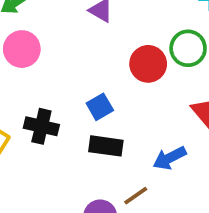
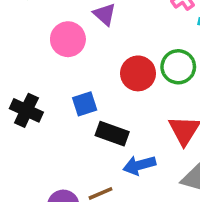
pink circle: (22, 49) -> (68, 39), moved
black rectangle: (106, 146) -> (112, 134), moved

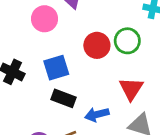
blue square: (85, 104) -> (56, 68), size x1.4
black rectangle: (112, 134) -> (63, 98), moved

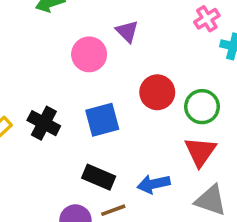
green circle: (127, 41) -> (202, 107), moved
black rectangle: (63, 98) -> (99, 177), moved

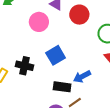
red circle: (157, 92) -> (79, 15), moved
blue arrow: (154, 184) -> (82, 77), moved

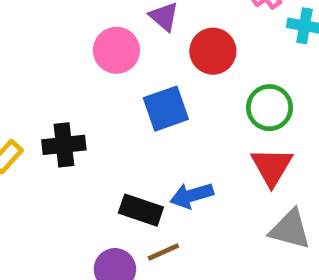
blue square: (56, 55) -> (166, 109), moved
black cross: (25, 66) -> (64, 145), turned -30

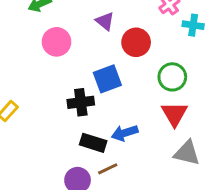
pink circle: (116, 50) -> (57, 42), moved
black cross: (64, 145) -> (81, 102), moved

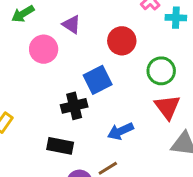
purple triangle: (105, 21) -> (71, 24), moved
black rectangle: (93, 143) -> (60, 146), moved

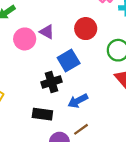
purple triangle: (71, 24) -> (47, 32), moved
blue arrow: (121, 131) -> (78, 101), moved

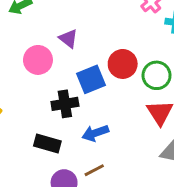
red circle: (86, 29) -> (123, 64), moved
pink circle: (25, 39) -> (38, 60), moved

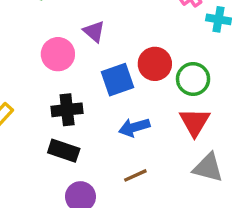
black cross: (65, 104) -> (67, 110), moved
blue arrow: (95, 133) -> (134, 127), moved
brown line: (94, 170) -> (135, 175), moved

